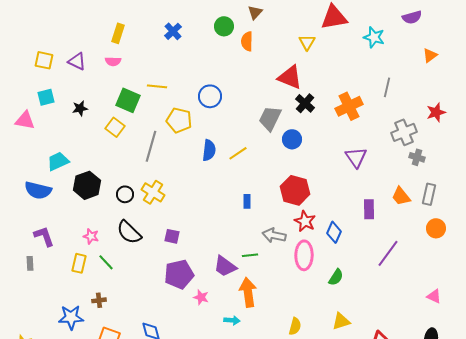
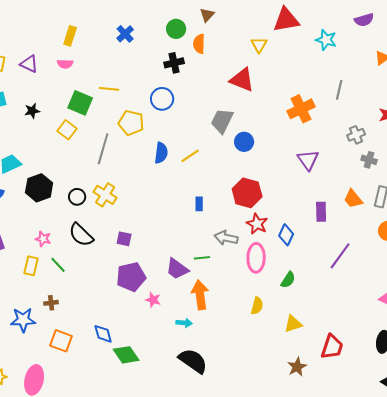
black cross: (305, 103) -> (174, 63), moved, turned 36
gray cross: (404, 132) -> (356, 135), size x0.7
yellow semicircle: (295, 326) -> (257, 306), moved

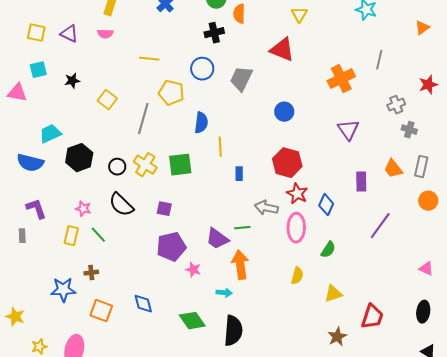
green square: (80, 103) -> (180, 165), moved, turned -30
gray trapezoid: (222, 121) -> (241, 79), moved
yellow line: (190, 156) -> (220, 147), moved, turned -60
green diamond: (126, 355) -> (192, 321), moved
black semicircle: (193, 361) -> (233, 331), turned 60

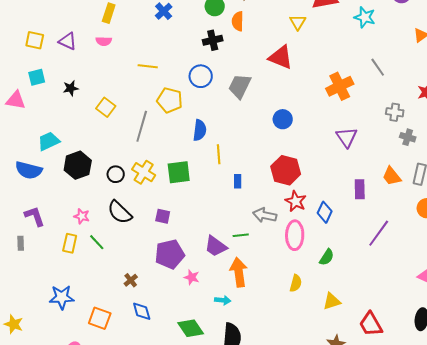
gray line: (379, 60) -> (378, 67), turned -48
gray cross: (396, 105) -> (395, 112), turned 30
brown cross: (91, 273) -> (131, 280), moved, turned -32
red trapezoid: (372, 317) -> (371, 324), turned 132

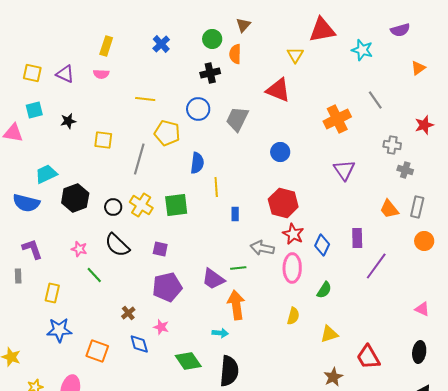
yellow square: (106, 107) -> (103, 140), turned -30
purple rectangle: (360, 189) -> (357, 238), moved
yellow rectangle: (70, 243) -> (52, 293), moved
pink star: (192, 277) -> (161, 327), moved

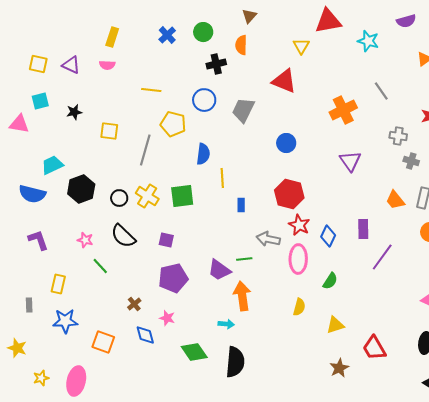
green circle: (212, 39) -> (203, 32), moved
gray rectangle: (18, 276) -> (29, 305), moved

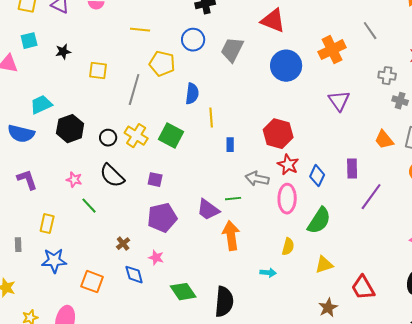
blue circle: (286, 143) -> (286, 66), moved, size x1.6
green square: (182, 196) -> (171, 136), turned 35
green semicircle: (330, 281) -> (319, 221), size x1.6
cyan arrow: (226, 324) -> (268, 273), moved

